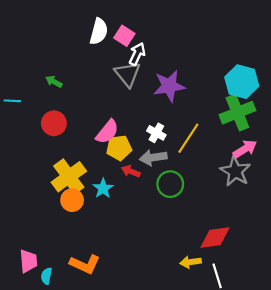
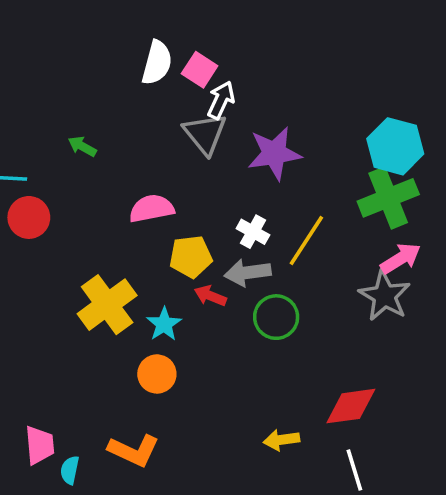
red circle: (54, 123) -> (29, 217), moved
pink semicircle: (107, 132) -> (152, 209), moved, turned -140
orange circle: (72, 200) -> (157, 374), moved
yellow arrow: (191, 262) -> (281, 440), moved

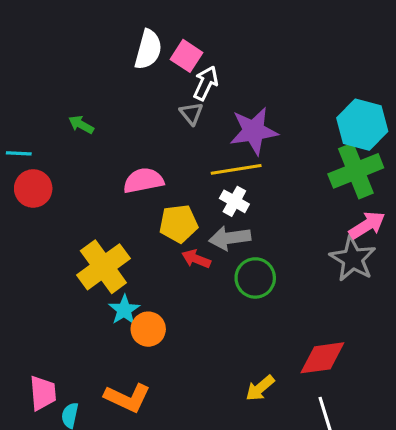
gray triangle: (205, 134) -> (191, 113), size x0.6
yellow line: (306, 241) -> (236, 169), moved, turned 48
cyan star: (164, 324) -> (124, 310), moved
yellow arrow: (281, 440) -> (260, 388), turned -32

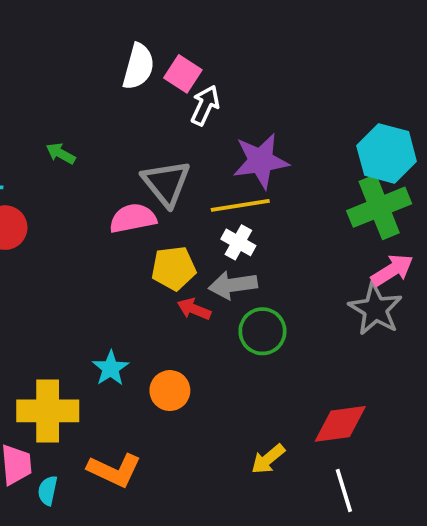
gray triangle: (191, 113) -> (166, 183), moved, size x1.8
yellow cross: (103, 267) -> (48, 411), moved, turned 36
orange circle: (148, 329) -> (170, 391), moved

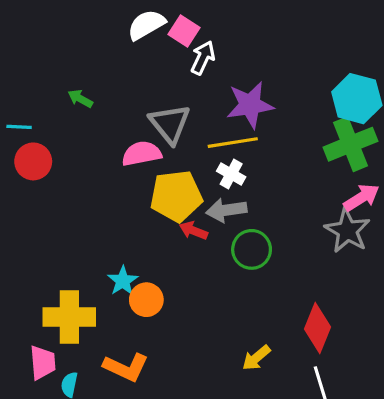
white semicircle: (138, 66) -> (146, 25), turned -135
yellow pentagon: (174, 268) -> (176, 196), size x1.4
orange circle: (170, 391) -> (146, 300), moved
red diamond: (340, 424) -> (318, 328), turned -60

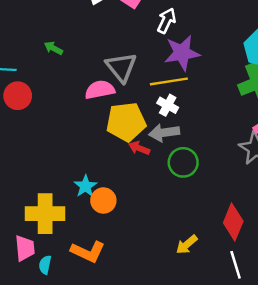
white arrow: (203, 58) -> (166, 21), moved

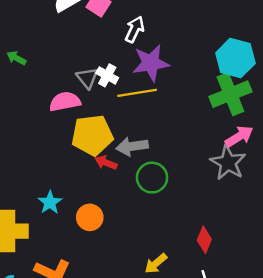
gray triangle: (121, 67) -> (87, 78), size x0.7
white cross: (168, 105) -> (107, 75), moved
orange circle: (103, 200) -> (90, 217), moved
red diamond: (233, 222) -> (204, 240), size x0.7

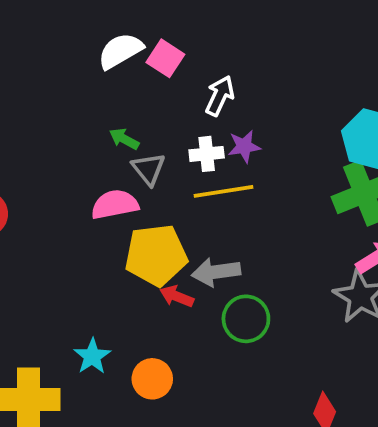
green arrow: (16, 58) -> (124, 139), moved
purple star: (151, 63) -> (244, 146), size x0.6
white cross: (107, 75) -> (207, 154), moved, turned -35

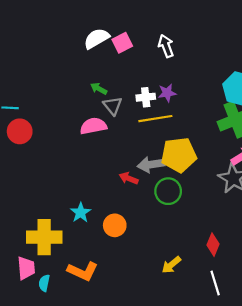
pink square: (165, 58) -> (122, 43), turned 30
white arrow: (220, 96) -> (166, 46), moved, turned -45
yellow pentagon: (156, 255) -> (179, 155), moved

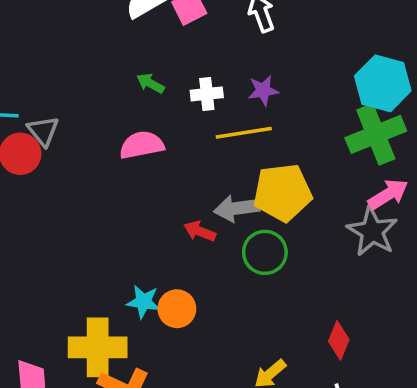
white cross: (146, 97) -> (207, 94), moved
gray triangle: (113, 106) -> (43, 131), moved
cyan star: (81, 213) -> (143, 302), moved, turned -30
yellow cross: (44, 237) -> (98, 347), moved

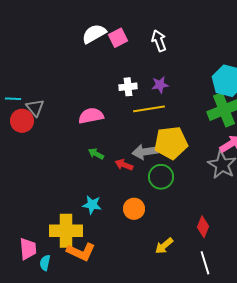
green arrow: (150, 83) -> (96, 154), moved
orange circle: (177, 309) -> (134, 209), moved

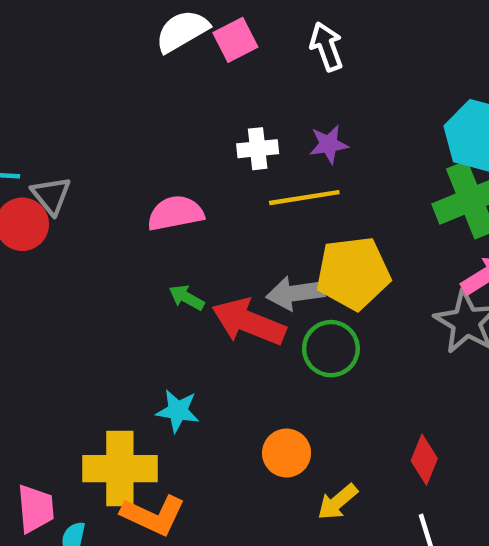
red arrow: (124, 165) -> (249, 322), size x1.8
orange circle: (134, 209) -> (287, 453), moved

